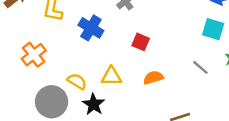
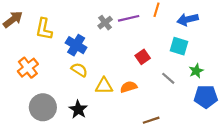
red square: (141, 42) -> (143, 57), moved, turned 32
yellow triangle: (111, 76) -> (104, 86), moved
yellow semicircle: (77, 81) -> (79, 70), moved

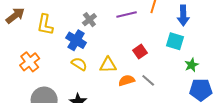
blue arrow: (188, 19) -> (183, 16), turned -78
gray cross: (105, 23) -> (89, 20), moved
gray line: (168, 78) -> (148, 80), moved
yellow triangle: (104, 86) -> (108, 65), moved

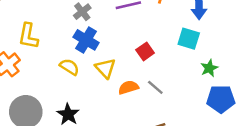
yellow L-shape: (45, 25) -> (28, 36), moved
blue cross: (76, 40) -> (86, 40), moved
yellow triangle: (108, 65) -> (105, 68), turned 48

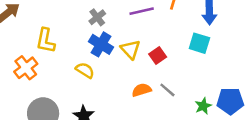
yellow triangle: (105, 68) -> (130, 49), moved
green star: (209, 68) -> (203, 106), moved

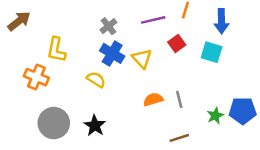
red square: (158, 55) -> (177, 44), moved
orange cross: (26, 68) -> (36, 77), turned -30
gray line: (167, 90) -> (179, 99), turned 35

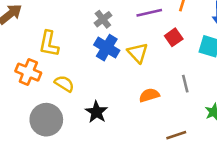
yellow semicircle: (96, 80) -> (64, 84), moved
gray line: (179, 99) -> (185, 84), moved
black star: (95, 126) -> (96, 112), moved

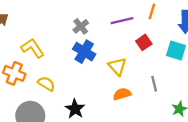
yellow L-shape: (49, 44) -> (33, 48), turned 135
yellow triangle: (138, 53) -> (117, 67), moved

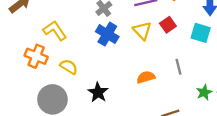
yellow triangle: (117, 67) -> (142, 31), moved

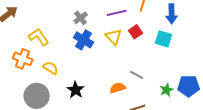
gray line: (178, 67) -> (137, 75), moved, turned -48
orange semicircle: (146, 77) -> (118, 88), moved

